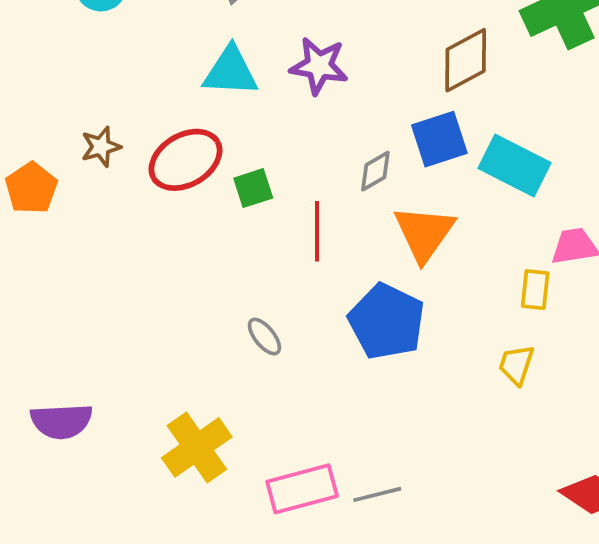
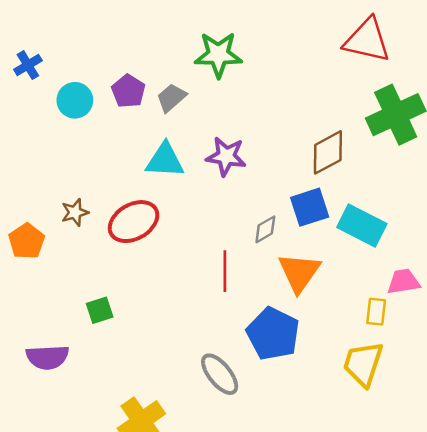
green square: (253, 188) -> (100, 310), moved
gray ellipse: (264, 337) -> (220, 374), moved, size x1.6
yellow trapezoid: (516, 365) -> (363, 364), size x1.6
purple semicircle: (61, 421) -> (47, 357), moved

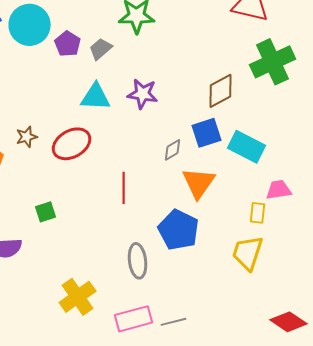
cyan circle: (75, 100) -> (30, 25), moved, size x1.5
red line: (225, 271) -> (124, 188), moved
gray ellipse: (220, 374) -> (138, 261), turned 32

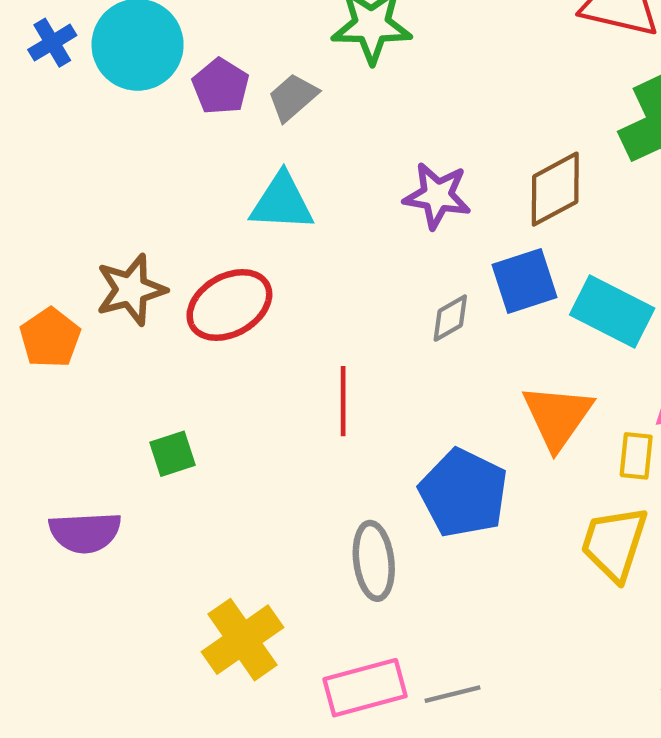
purple star: (143, 94) -> (437, 196), moved
brown star: (27, 137) -> (131, 290), size x1.5
orange triangle: (199, 183) -> (557, 417), moved

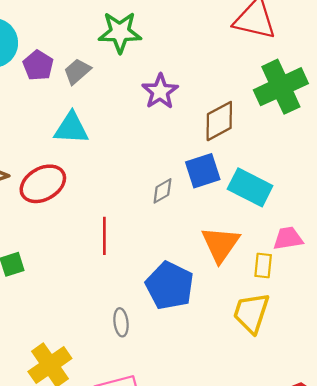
purple star: (437, 196) -> (160, 91), moved, turned 30
gray ellipse: (374, 561) -> (121, 322), size x0.7

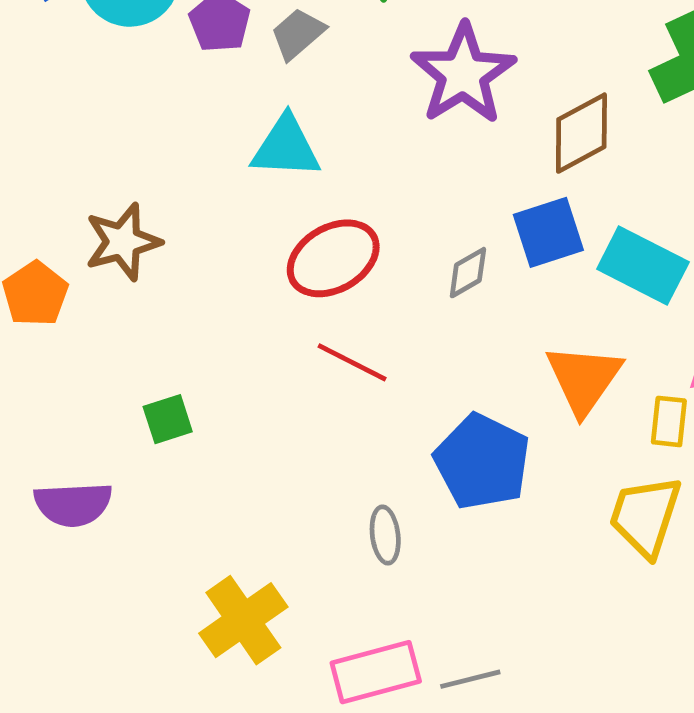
purple star: (160, 91) -> (463, 74), size x1.4
red ellipse: (43, 184) -> (333, 258), moved
red line: (104, 236) -> (352, 362), turned -63

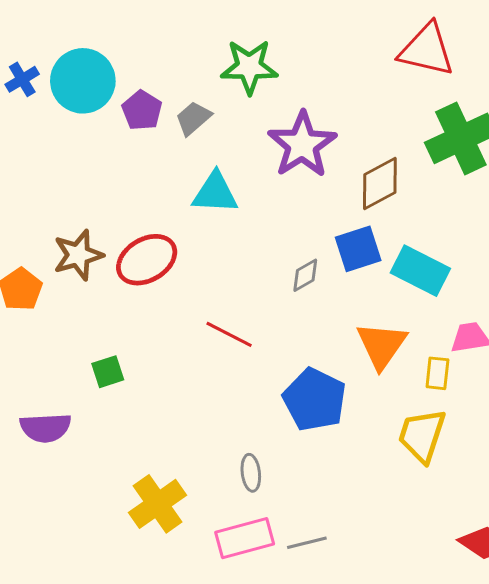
cyan triangle: (286, 147) -> (215, 193), moved
red ellipse: (333, 258) -> (147, 260), moved
gray ellipse: (385, 535) -> (251, 473), moved

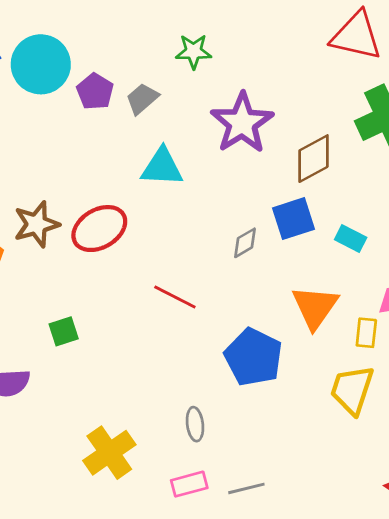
green star: (249, 67) -> (194, 51), size x0.7
cyan rectangle: (420, 271) -> (351, 239), size x0.6
pink rectangle: (245, 538) -> (189, 484), size x0.7

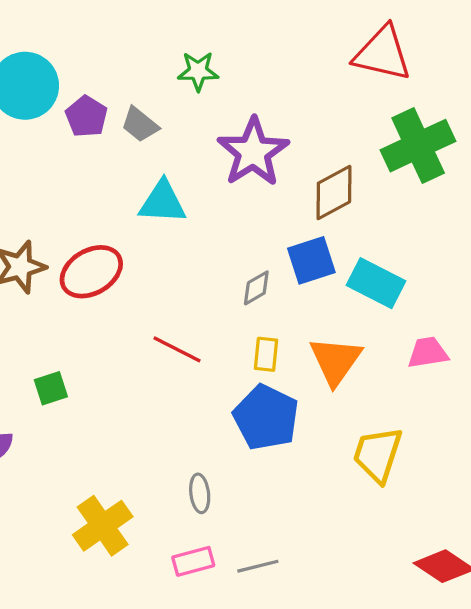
gray trapezoid: (142, 99) -> (140, 125), turned -100
cyan rectangle: (351, 239) -> (376, 283), size x1.6
yellow rectangle: (366, 333) -> (266, 354), moved

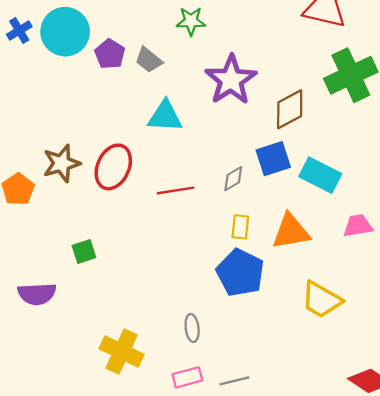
red ellipse: (91, 272) -> (113, 167), turned -36
red line: (177, 349) -> (176, 190), moved, turned -36
orange triangle: (336, 361) -> (291, 232), turned 45
yellow trapezoid: (378, 455) -> (321, 300), turned -78
yellow cross: (103, 526) -> (122, 352), turned -30

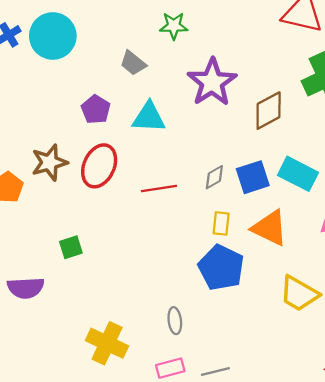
purple pentagon: (110, 54) -> (96, 109), moved
blue square: (273, 159) -> (253, 177), moved
orange triangle: (291, 232) -> (270, 228), turned 36

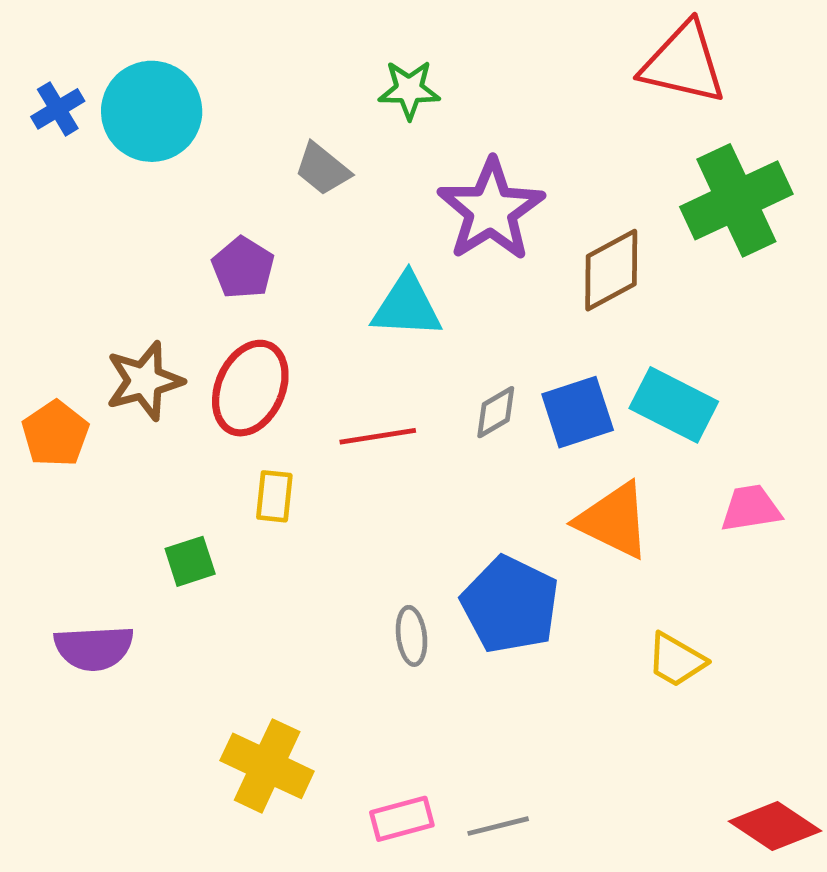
cyan triangle: (149, 117) -> (407, 306), moved
yellow rectangle: (221, 223) -> (274, 496), moved
yellow trapezoid: (299, 294) -> (676, 660), size x0.7
gray ellipse: (175, 321) -> (412, 636), moved

